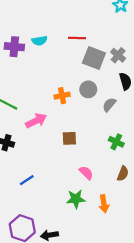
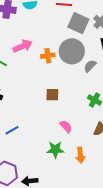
gray circle: (88, 89) -> (72, 51), size x1.6
pink arrow: (36, 121) -> (23, 46), moved

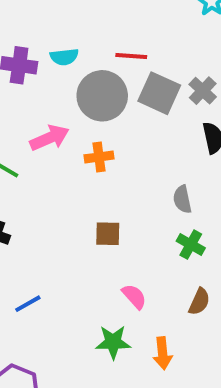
gray circle: (72, 51) -> (102, 96), moved
gray semicircle: (90, 66) -> (182, 199), moved, turned -56

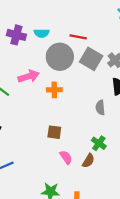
gray semicircle: (182, 199) -> (100, 108), moved
pink semicircle: (134, 296) -> (66, 157), moved
brown semicircle: (199, 302) -> (88, 161), moved

